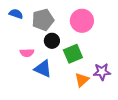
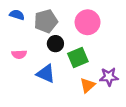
pink semicircle: (27, 53) -> (19, 54), moved

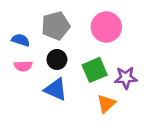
blue semicircle: (17, 15) -> (21, 40), moved
black circle: (55, 44) -> (57, 60), moved
purple star: (109, 77) -> (126, 78), moved

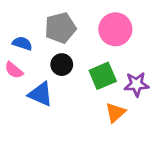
pink semicircle: (23, 66) -> (14, 70), moved, turned 42
blue triangle: (56, 89) -> (41, 94), moved

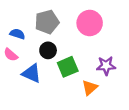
green square: (103, 76) -> (68, 67), moved

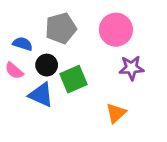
black circle: (48, 50) -> (47, 65), moved
purple star: (106, 66) -> (131, 68), moved
green square: (68, 67) -> (74, 79), moved

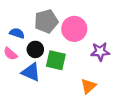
pink circle: (116, 30) -> (74, 29), moved
green square: (74, 79) -> (56, 60), turned 36

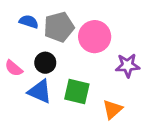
blue semicircle: (17, 33) -> (29, 22), moved
green square: (56, 60) -> (77, 91), moved

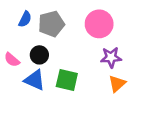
blue semicircle: (29, 22) -> (25, 19), turned 98
pink circle: (95, 37) -> (99, 24), moved
orange triangle: (112, 109) -> (117, 84), moved

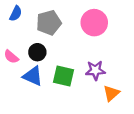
blue semicircle: (25, 19) -> (16, 14), moved
purple star: (111, 57) -> (95, 70), moved
orange triangle: (117, 84) -> (111, 93), moved

